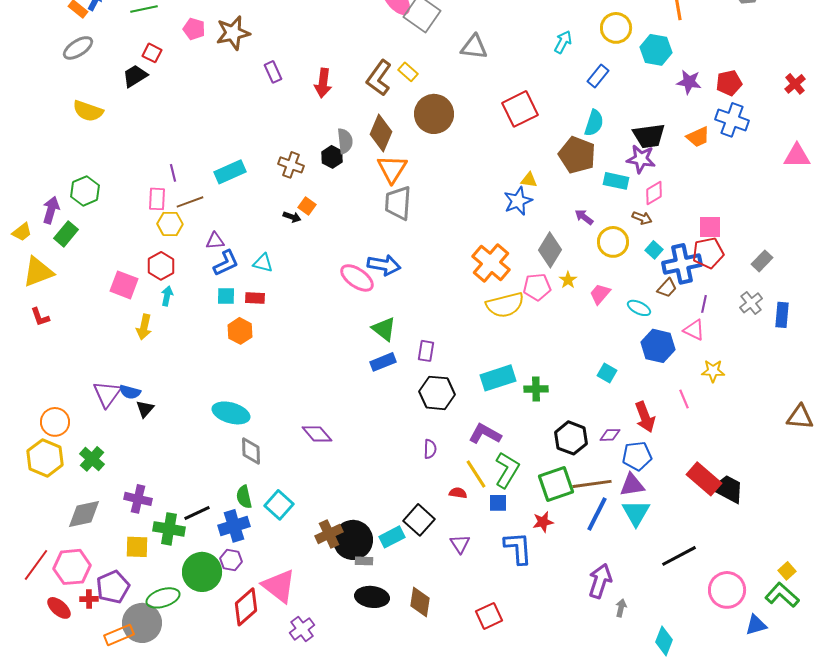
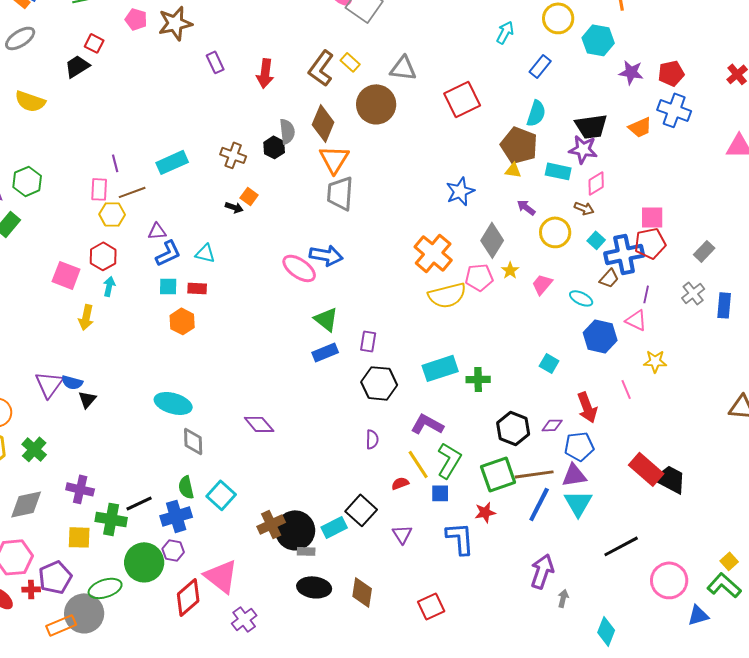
gray triangle: (474, 47) -> (403, 68), moved
yellow triangle: (529, 180) -> (513, 170), moved
red semicircle: (458, 493) -> (400, 483), turned -30

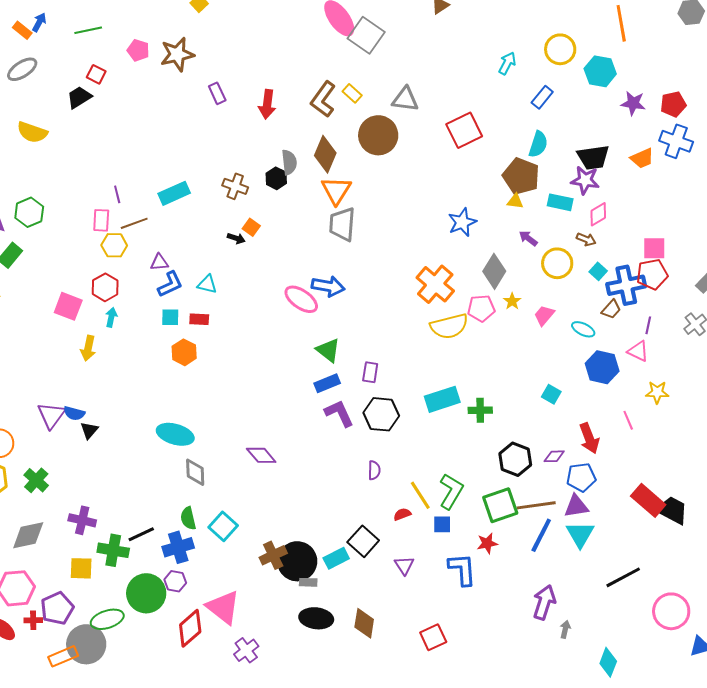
purple L-shape: (427, 424) -> (339, 413), moved, turned 36

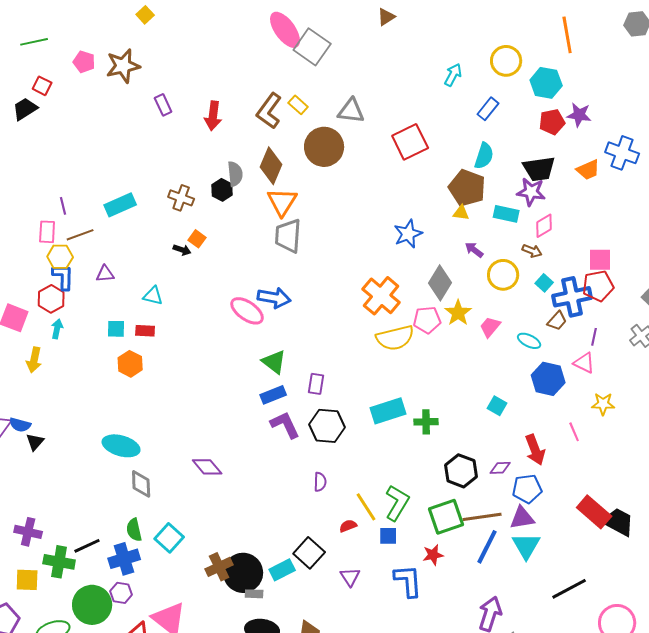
red pentagon: (673, 104) -> (552, 122), moved
blue L-shape: (170, 284) -> (63, 277), moved, turned -64
yellow star: (512, 301) -> (458, 313), size x1.5

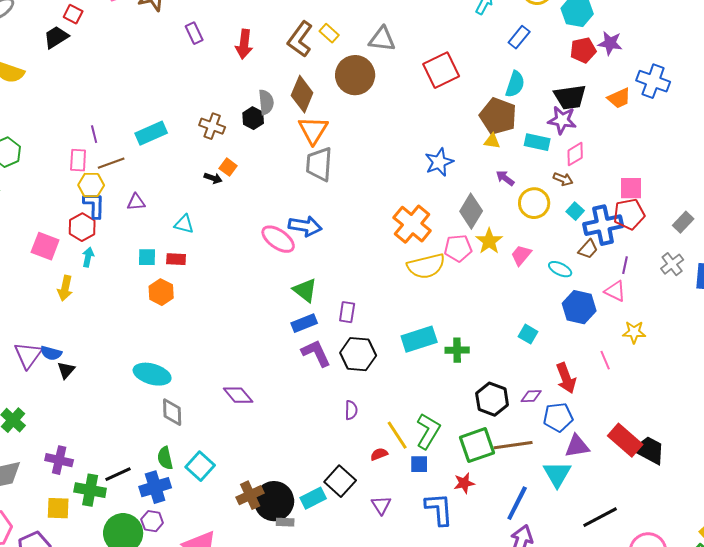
purple triangle: (522, 518) -> (577, 446), moved
blue line: (487, 547) -> (517, 503), moved

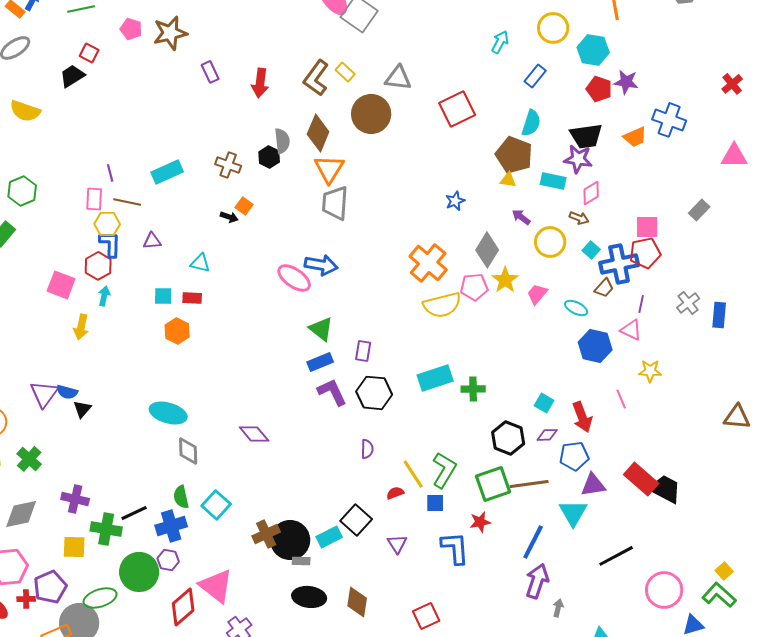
red pentagon: (583, 50) -> (599, 89), turned 30
blue star: (439, 162) -> (455, 201), size x0.7
brown line: (111, 163) -> (127, 202), turned 32
gray rectangle: (683, 222) -> (699, 210), moved
cyan square: (528, 334) -> (544, 403), moved

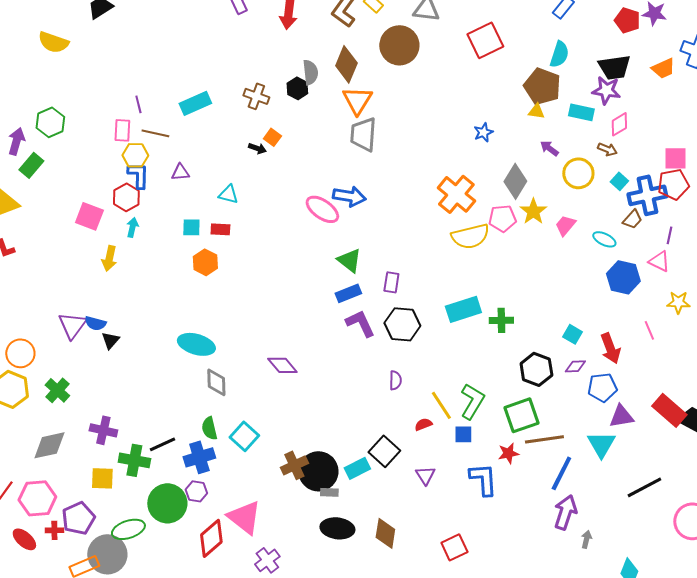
brown line: (529, 484) -> (544, 439), moved

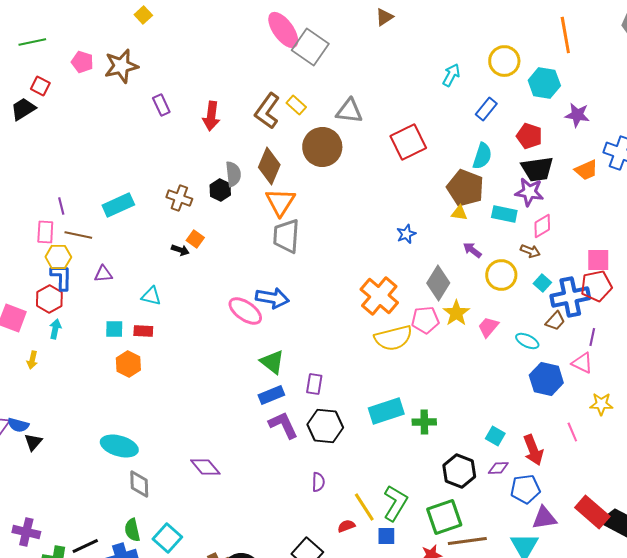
red pentagon: (627, 20) -> (529, 136), moved
yellow arrow: (109, 258) -> (32, 360), size x0.7

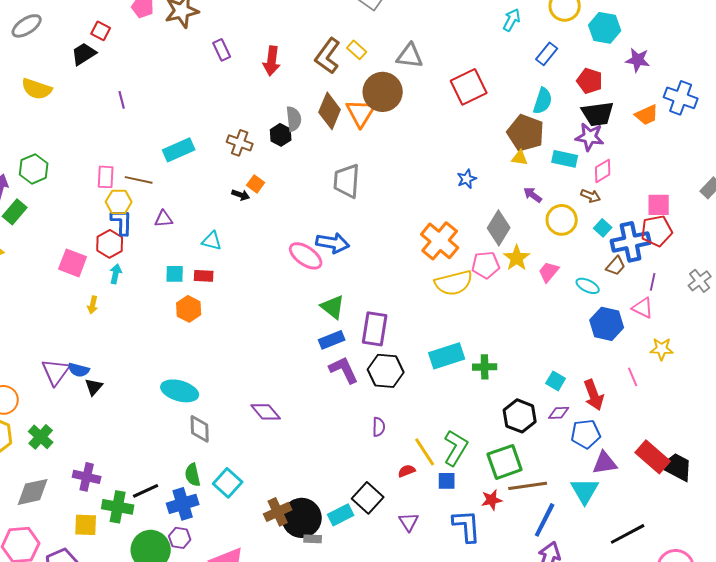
orange triangle: (280, 202) -> (361, 113), moved
purple line: (61, 206) -> (122, 100), moved
purple rectangle: (314, 384) -> (375, 329), size x1.6

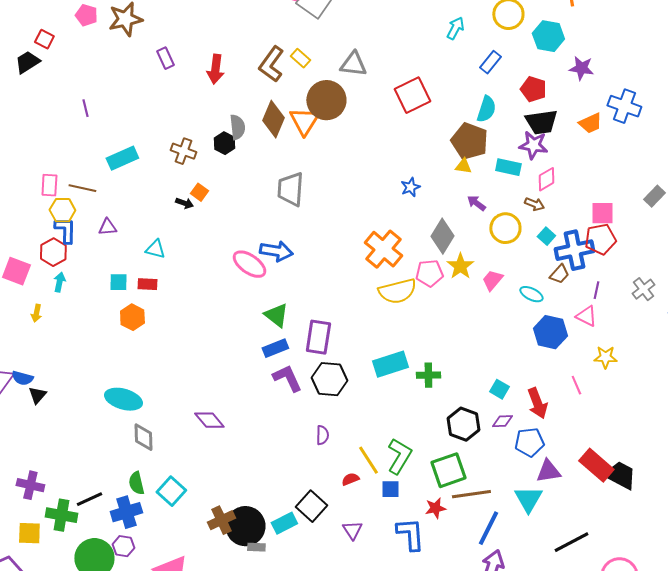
purple line: (122, 100) -> (85, 108), moved

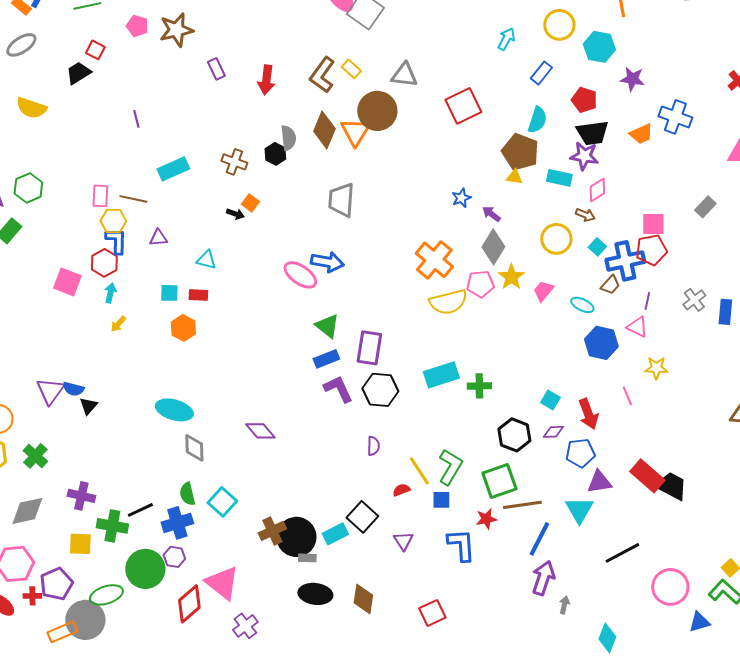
purple arrow: (476, 203) -> (491, 214), moved
yellow arrow: (36, 313) -> (118, 324), moved, turned 30

